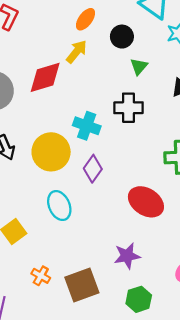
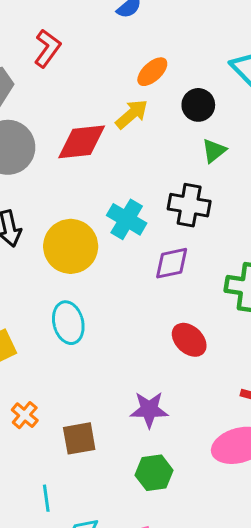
purple diamond: (93, 169) -> (172, 263), moved, turned 32
red ellipse: (146, 202) -> (189, 340), size x0.7
brown square: (82, 285) -> (79, 438), size x0.7

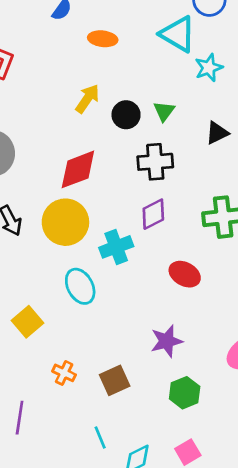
orange ellipse: (152, 72) -> (103, 39), moved, turned 64
black circle: (198, 105) -> (126, 115), moved
red diamond: (82, 142) -> (78, 169), moved
cyan cross: (127, 219) -> (116, 247), moved, turned -36

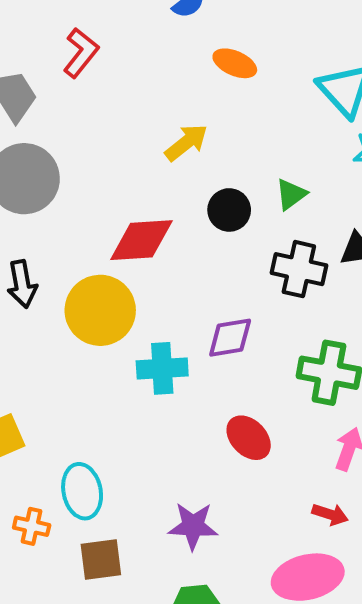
black circle: (126, 115) -> (229, 210), moved
black cross: (155, 162) -> (299, 269), moved
cyan ellipse: (80, 286) -> (82, 491), moved
orange cross: (64, 373) -> (32, 526), turned -30

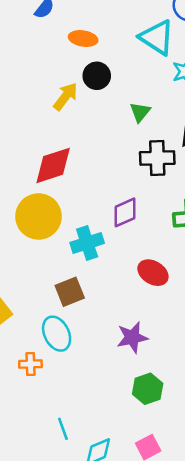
black circle: (229, 210) -> (97, 76), moved
brown square: (101, 559) -> (70, 292), moved

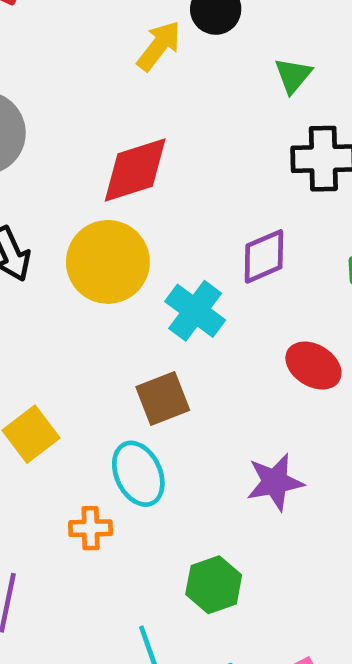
cyan cross: (87, 243) -> (195, 311), turned -36
green hexagon: (148, 389) -> (214, 585), moved

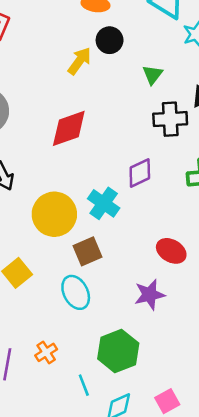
yellow circle: (108, 262) -> (54, 214), moved
red ellipse: (313, 366) -> (171, 251), moved
orange cross: (91, 528) -> (46, 352), moved, turned -30
green hexagon: (214, 585) -> (118, 351), size x1.4

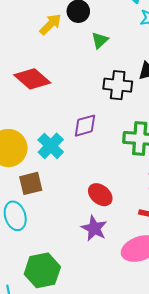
green triangle: (152, 75) -> (100, 40), moved
red diamond: (69, 128) -> (32, 79), turned 51
purple star: (150, 295) -> (94, 228), moved, turned 30

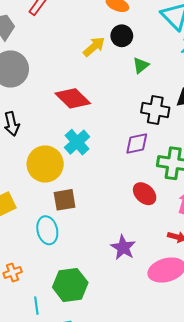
purple diamond: (85, 126) -> (137, 143), moved
cyan cross: (51, 146) -> (77, 142), moved
red ellipse: (100, 195) -> (145, 194), moved

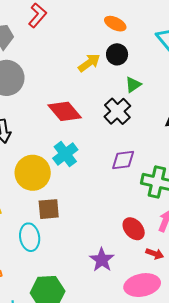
black cross: (155, 110) -> (117, 111), moved, turned 32
red ellipse: (145, 194) -> (134, 229), moved

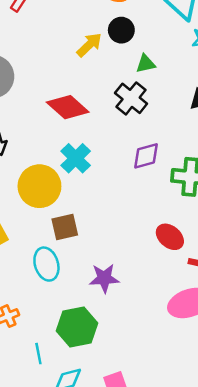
green triangle: (133, 85) -> (146, 64), turned 30
purple star: (102, 260) -> (104, 278), moved, turned -30

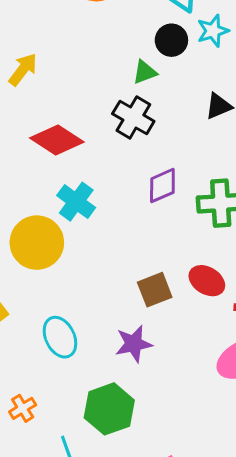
black circle: (121, 30) -> (171, 40), moved
yellow arrow: (89, 45) -> (23, 69), moved
brown square: (65, 227) -> (155, 290), moved

